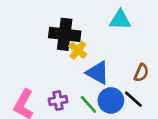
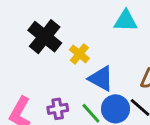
black cross: (65, 34) -> (45, 37), moved, turned 32

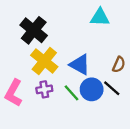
yellow cross: (79, 54) -> (44, 61), moved, size x1.6

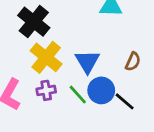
blue triangle: (80, 65) -> (87, 62), turned 30
black line: (112, 88) -> (125, 101), moved

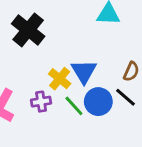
yellow cross: (46, 57) -> (60, 79), moved, size x0.7
black line: (125, 101) -> (126, 97), moved

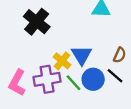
purple cross: (41, 102) -> (47, 79), size x1.6

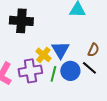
black cross: (37, 22) -> (21, 21), turned -35
green line: (74, 83) -> (53, 74), turned 56

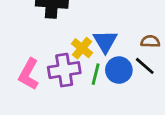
brown semicircle: (93, 50) -> (150, 41), turned -112

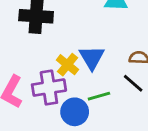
blue circle: (119, 70) -> (75, 112), moved
green line: (96, 74) -> (99, 96), moved, turned 60

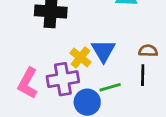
black line: (133, 83) -> (143, 75), turned 50

